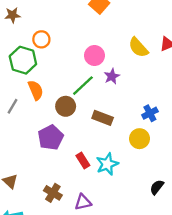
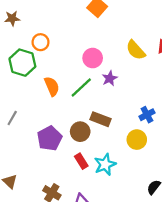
orange semicircle: (36, 90) -> (52, 86), moved
gray line: (13, 106) -> (12, 118), moved
brown circle: (66, 106) -> (80, 132), moved

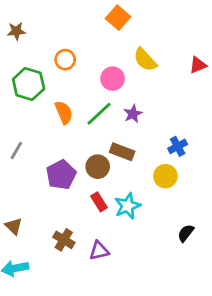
orange circle: (41, 42) -> (65, 60), moved
yellow semicircle: (136, 50) -> (145, 60), moved
purple star: (110, 78) -> (133, 114), moved

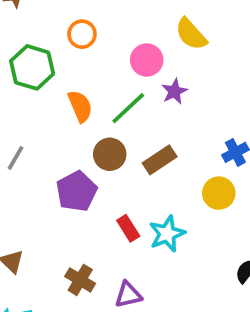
purple star: (133, 114) -> (174, 91), moved
brown rectangle: (122, 152) -> (160, 160), turned -55
brown circle: (98, 167) -> (110, 154), moved

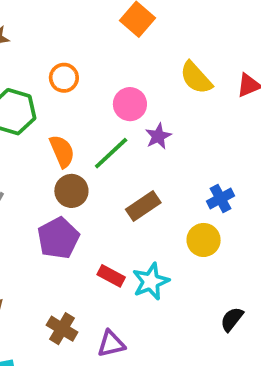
yellow semicircle: (191, 34) -> (196, 78), moved
brown circle: (110, 154) -> (71, 191), moved
red rectangle: (128, 228) -> (111, 276), turned -30

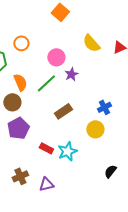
brown circle: (71, 191) -> (12, 102), moved
brown cross: (62, 329) -> (20, 176), turned 35

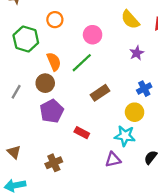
purple star: (71, 74) -> (137, 53), moved
cyan star: (67, 151) -> (125, 136), moved, turned 30
purple triangle: (46, 184) -> (113, 160), moved

